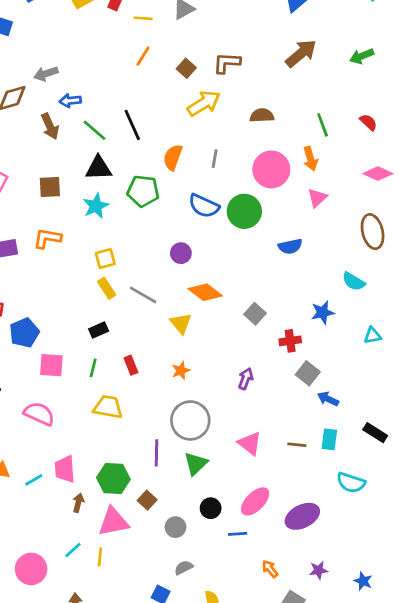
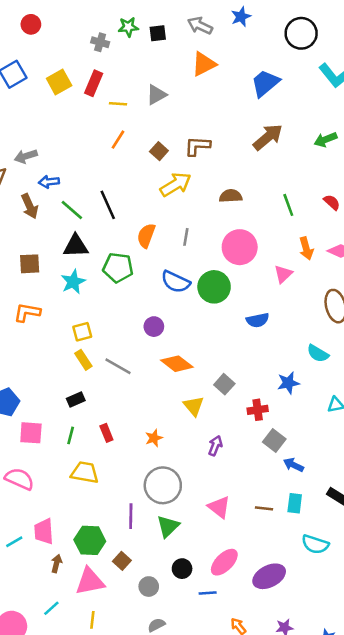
orange arrow: (310, 159) -> (306, 248), moved
yellow triangle: (181, 323) -> (194, 406), moved
yellow line: (100, 557) -> (92, 620), moved

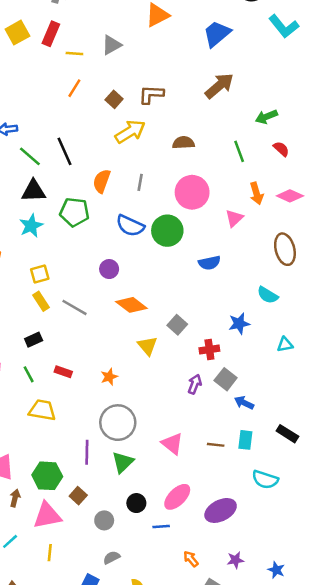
green arrow: (325, 140) -> (266, 117), moved
red rectangle: (106, 433) -> (63, 372), turned -49
green line: (71, 435) -> (29, 374), turned -42
purple arrow: (215, 446) -> (195, 384), moved

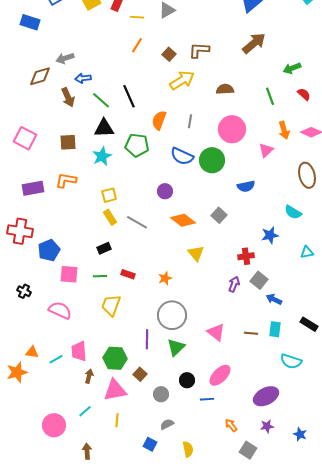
gray square: (177, 325) -> (219, 215), moved
green line: (29, 374) -> (100, 276), turned -64
yellow trapezoid: (42, 410) -> (111, 305), turned -80
purple ellipse: (221, 510) -> (266, 396), moved

